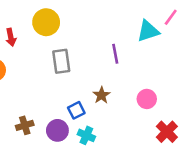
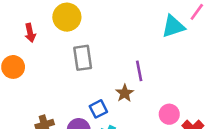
purple line: (115, 54) -> (139, 71), moved
pink circle: (147, 99) -> (169, 114), moved

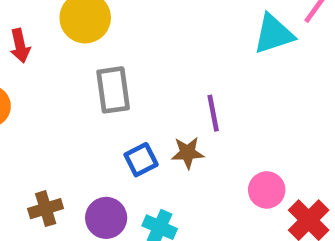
brown star: (125, 93) -> (188, 153), turned 30
blue square: (98, 109) -> (141, 160), moved

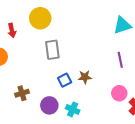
purple line: (213, 113) -> (120, 60), moved
brown cross: (46, 209) -> (22, 93), moved

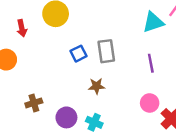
gray rectangle: (52, 50) -> (106, 51), moved
brown star: (85, 77) -> (97, 86), moved
blue square: (65, 80) -> (78, 54), moved

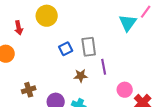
cyan triangle: (153, 22) -> (128, 23), turned -36
purple line: (151, 63) -> (104, 67), moved

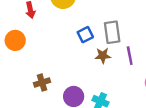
brown star: (81, 76) -> (103, 56), moved

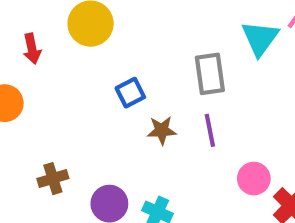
gray rectangle: (112, 32) -> (210, 74), moved

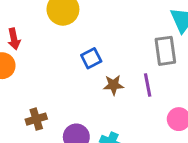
red arrow: (32, 49) -> (14, 39), moved
gray rectangle: (210, 74) -> (165, 51), moved

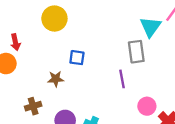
blue square: (91, 58) -> (77, 58), turned 35
brown star: (113, 85) -> (56, 79), moved

